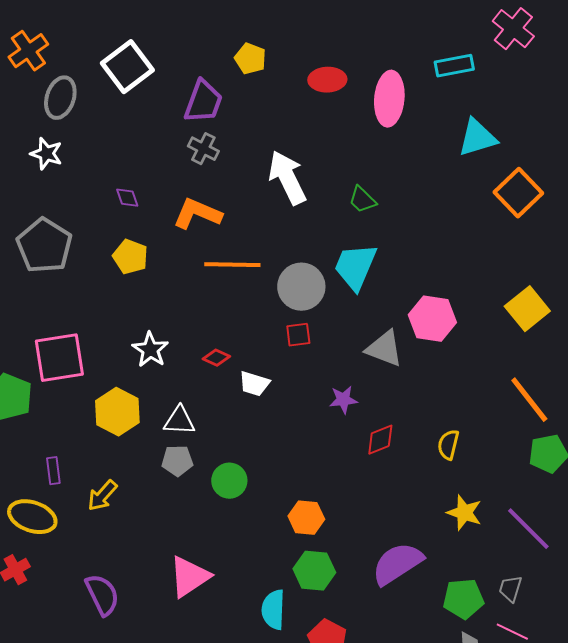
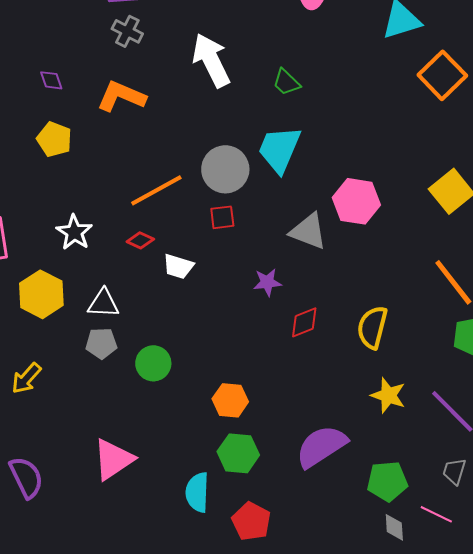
orange line: (232, 265) -> (156, 190), moved, turned -30
yellow semicircle: (448, 445) -> (372, 327), size x1.4
gray trapezoid: (510, 589) -> (454, 471), moved

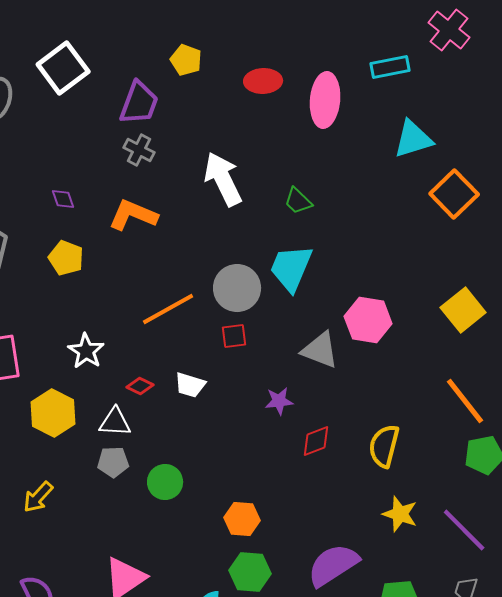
red diamond: (140, 240) -> (140, 386), moved

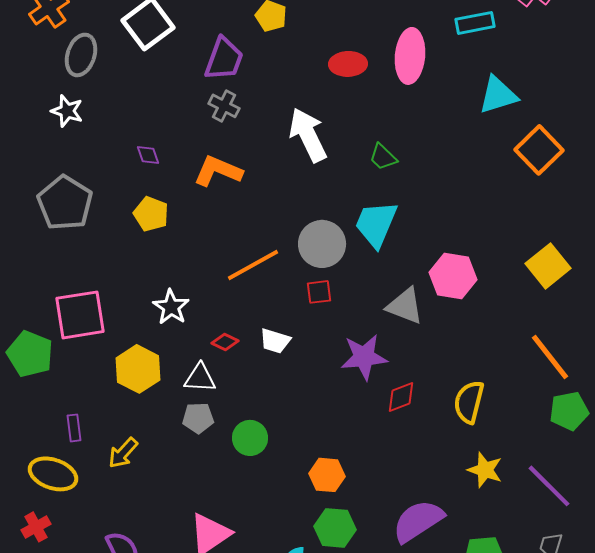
red ellipse: (263, 81) -> (348, 64), moved
purple star: (279, 401) -> (364, 357), size x1.6

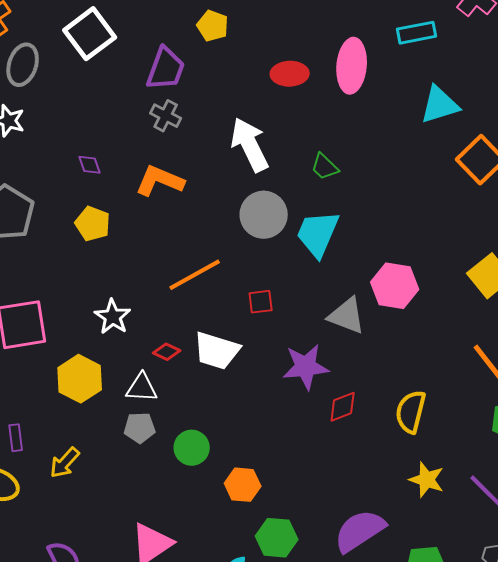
gray circle: (322, 244) -> (264, 215), moved
white trapezoid: (275, 341) -> (217, 351), size x1.5
orange hexagon: (327, 475) -> (243, 485), moved

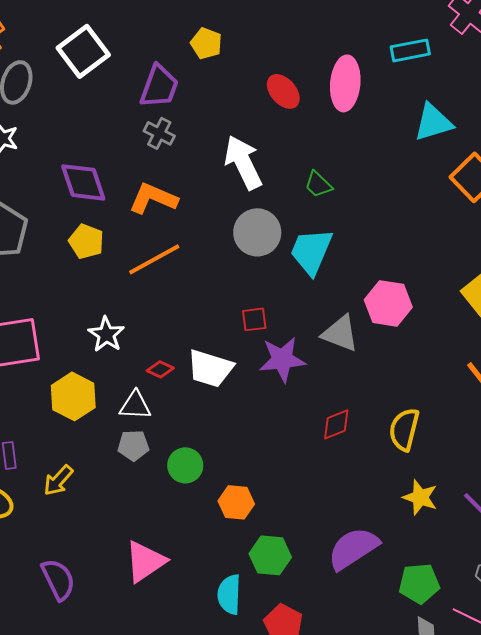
red ellipse: (290, 74) -> (283, 91), turned 51
purple diamond: (90, 165) -> (83, 182), size x2.0
orange line: (195, 275) -> (154, 259), moved
purple star: (306, 367) -> (282, 359), moved

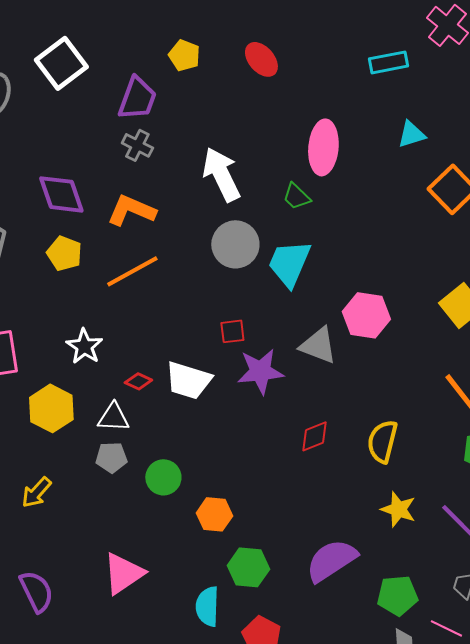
pink ellipse: (345, 83) -> (323, 147), moved
red ellipse: (283, 91) -> (261, 59), moved
cyan triangle: (433, 122) -> (411, 134), size x0.7

